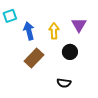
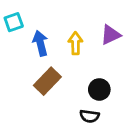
purple triangle: (79, 25) -> (111, 35), turned 35
black circle: (70, 52) -> (99, 89), moved

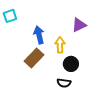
blue arrow: (40, 43) -> (39, 35), moved
yellow arrow: (75, 43) -> (60, 45), moved

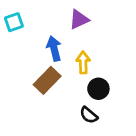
purple triangle: (79, 25) -> (79, 19), moved
black semicircle: (64, 83) -> (89, 115), turned 32

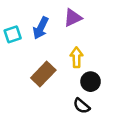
cyan square: (14, 22) -> (13, 34), moved
blue arrow: (54, 49) -> (41, 28), moved, turned -140

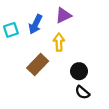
yellow arrow: (76, 57) -> (59, 42), moved
black semicircle: (82, 106) -> (82, 92), moved

